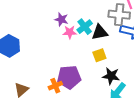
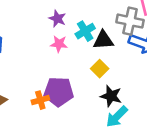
pink star: (70, 32) -> (59, 44), moved
yellow square: (99, 55) -> (100, 69), turned -32

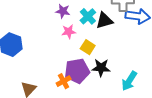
yellow square: (100, 69) -> (88, 47), moved
black star: (111, 96) -> (101, 68), moved

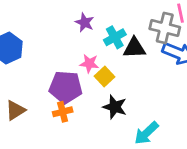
pink star: (69, 32) -> (89, 63), moved
purple pentagon: (77, 71) -> (66, 87), moved

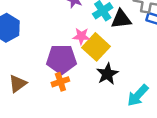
yellow square: (104, 76) -> (96, 47), size x1.5
black star: (115, 107) -> (107, 74), turned 30

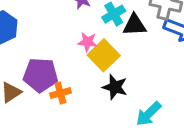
purple pentagon: (61, 59) -> (40, 75), moved
black star: (107, 74) -> (115, 87), turned -30

